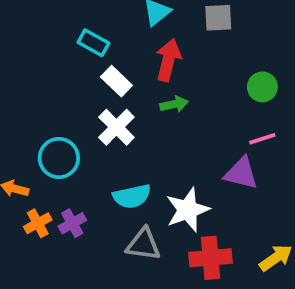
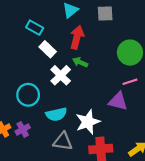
green circle: (262, 87) -> (130, 53), size x1.5
green arrow: (174, 104) -> (80, 62), turned -144
white cross: (116, 127) -> (61, 75), moved
cyan circle: (59, 158) -> (28, 95), moved

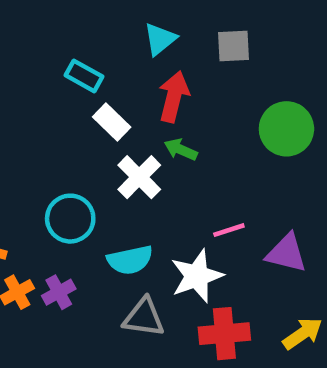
pink line: (130, 82) -> (229, 230), moved
purple triangle: (118, 101) -> (286, 253), moved

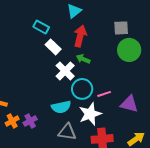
gray square: (234, 46) -> (121, 28), moved
cyan circle: (70, 219) -> (82, 89), moved

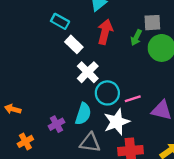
green arrow: (83, 59) -> (136, 38), moved, turned -88
cyan semicircle: (61, 107) -> (83, 114), turned -60
orange cross: (12, 121) -> (25, 141), moved
purple cross: (30, 121) -> (57, 124), moved

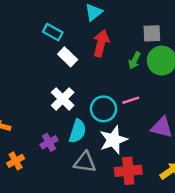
green arrow: (136, 38) -> (134, 61), moved
white cross: (88, 72) -> (63, 99), moved
pink line: (133, 99) -> (131, 100), moved

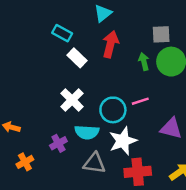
green arrow: (134, 61) -> (144, 62), turned 140
cyan semicircle: (77, 131) -> (87, 132), turned 75

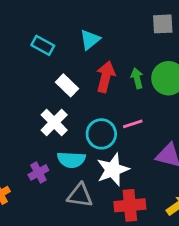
cyan triangle: (103, 13) -> (90, 40), moved
gray square: (161, 34) -> (163, 24), moved
red arrow: (110, 44) -> (106, 77), moved
white rectangle: (77, 58) -> (67, 85), moved

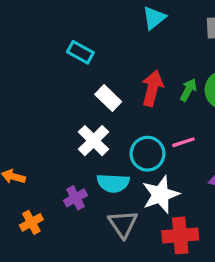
cyan triangle: (90, 40) -> (154, 18), moved
green arrow: (137, 78) -> (188, 90), turned 42
gray triangle: (80, 195) -> (123, 224), turned 48

